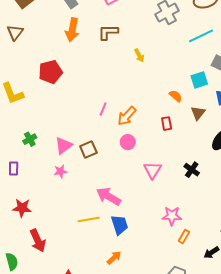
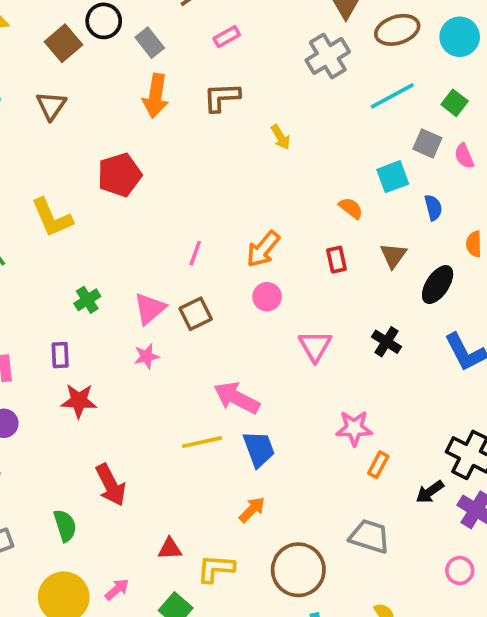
pink line: (103, 109) -> (195, 253), moved
brown triangle: (198, 113) -> (393, 256), moved
red star: (22, 208) -> (79, 401), moved

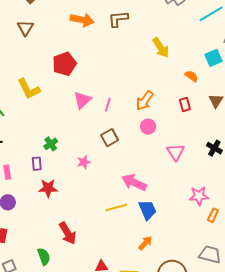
orange arrow: (156, 96) -> (82, 20), turned -85
yellow arrow: (281, 137) -> (161, 48), moved, size x1.5
green cross: (87, 300) -> (51, 144), moved
pink triangle: (150, 309) -> (82, 100), moved

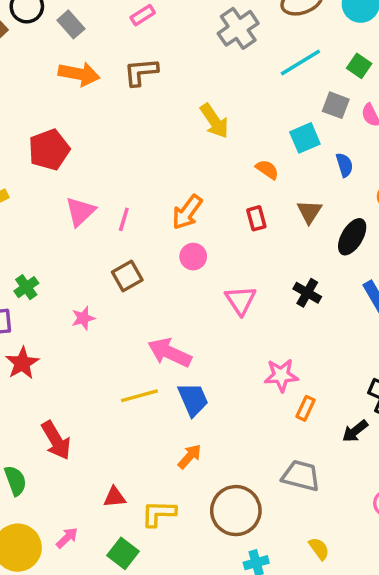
red star: (48, 188) -> (22, 363), turned -30

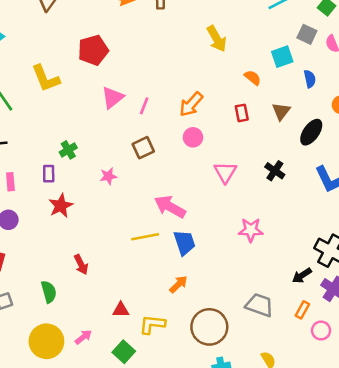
orange rectangle: (306, 408) -> (302, 310), moved
red arrow: (56, 440) -> (81, 265), size x0.7

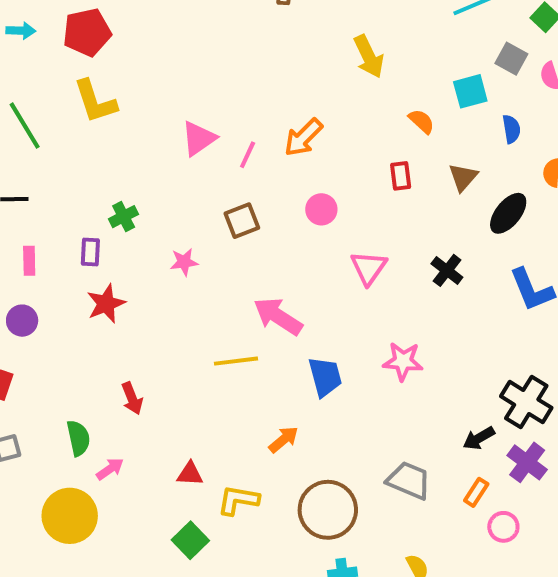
red pentagon: (93, 50) -> (87, 32), moved
orange arrow: (191, 104) -> (303, 137), moved
blue trapezoid: (184, 243) -> (325, 377), moved
pink arrow: (83, 337) -> (110, 469), moved

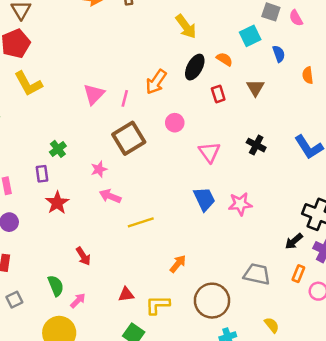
black ellipse: (508, 213) -> (195, 67), moved
brown square: (242, 221) -> (129, 138), size x1.5
pink arrow: (278, 316) -> (110, 196), moved, size x0.7
blue trapezoid: (325, 377) -> (204, 199), moved

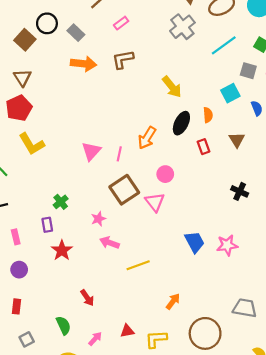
orange semicircle: (224, 59) -> (208, 115), turned 56
pink triangle: (209, 152) -> (155, 202), moved
pink arrow: (78, 301) -> (95, 339), moved

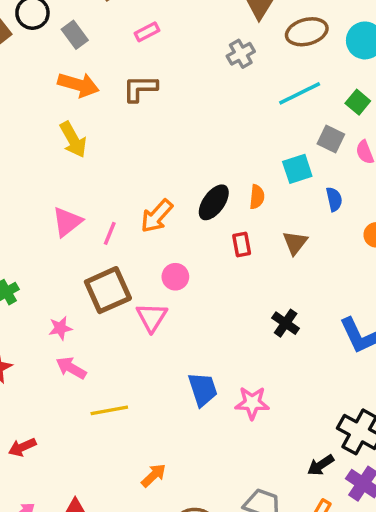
gray cross: (182, 27) -> (241, 54), size x0.7
yellow arrow: (172, 87) -> (73, 140), moved
red arrow: (87, 298) -> (22, 447), turned 91

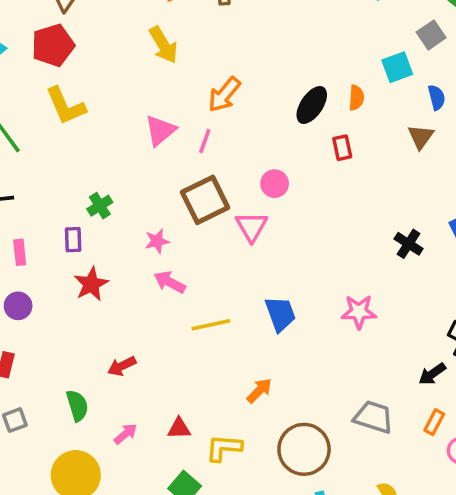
gray square: (331, 139) -> (431, 35), turned 32
orange arrow: (157, 216) -> (224, 95), moved
brown triangle: (295, 243) -> (421, 137), moved
black cross: (286, 323) -> (409, 244), moved
blue trapezoid: (203, 389) -> (280, 314), moved

